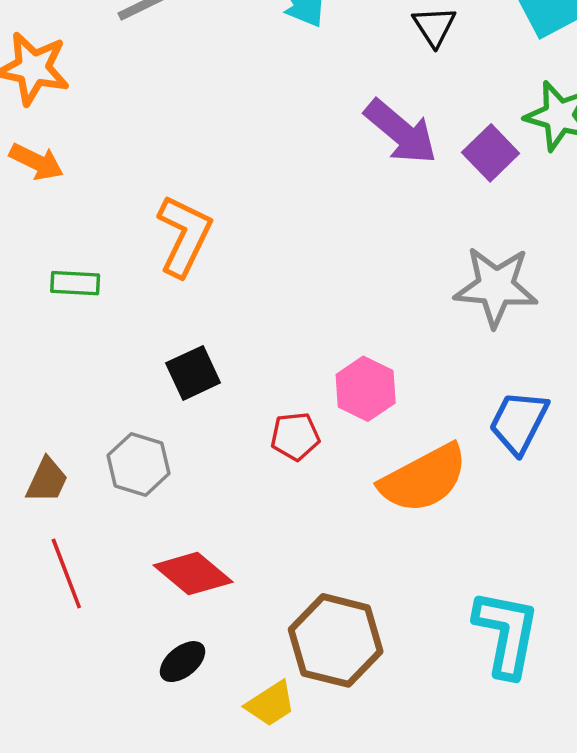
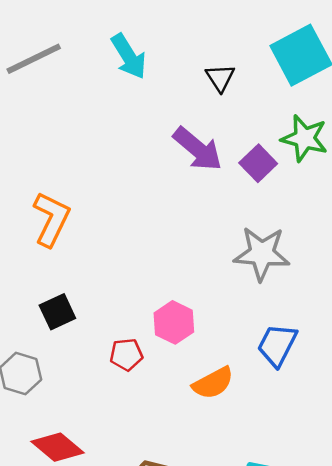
orange semicircle: (424, 479) -> (213, 383), size x0.7

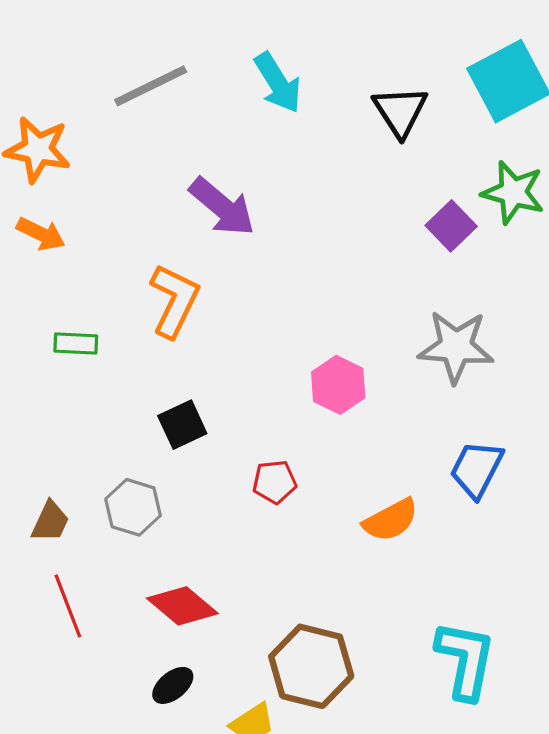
black triangle: (220, 78) -> (400, 111), size x1.4
purple arrow: (198, 149) -> (222, 207), moved
pink hexagon: (174, 322) -> (338, 385), moved

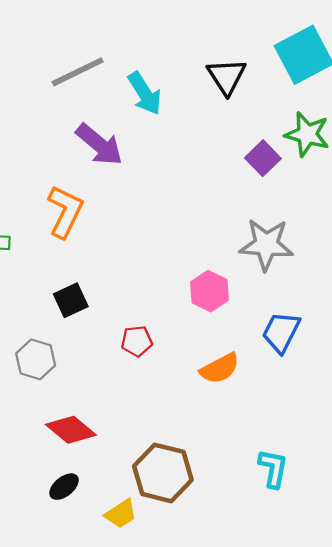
cyan arrow: (278, 83) -> (145, 93), moved
gray line: (151, 86) -> (78, 72), moved
pink hexagon: (338, 385) -> (209, 291), moved
cyan L-shape: (465, 660) -> (273, 468), size x0.7

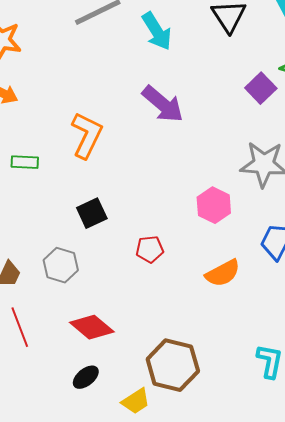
purple arrow: (99, 145) -> (163, 104), moved

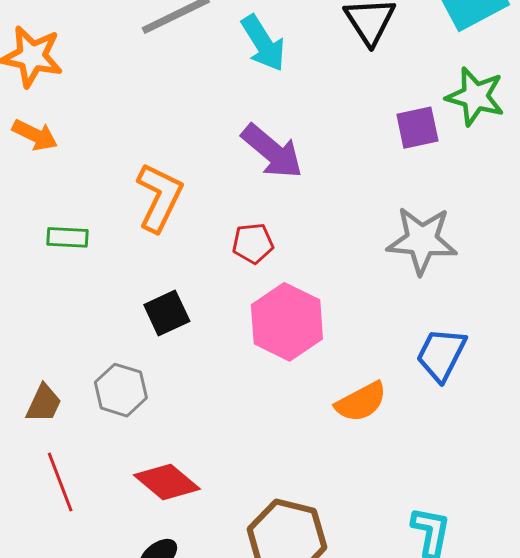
purple square: (261, 88) -> (417, 128), turned 32
pink hexagon: (214, 205) -> (287, 322), moved, size x1.4
red pentagon: (150, 249) -> (253, 243), moved

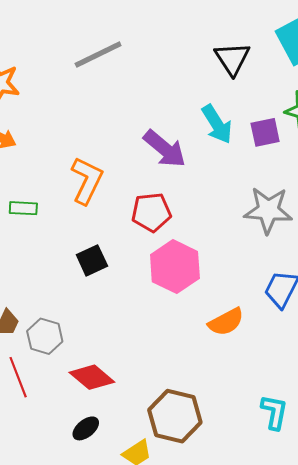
cyan arrow: (263, 43) -> (217, 124), moved
red pentagon: (253, 243) -> (151, 212), size x1.4
gray hexagon: (121, 390) -> (45, 336), moved

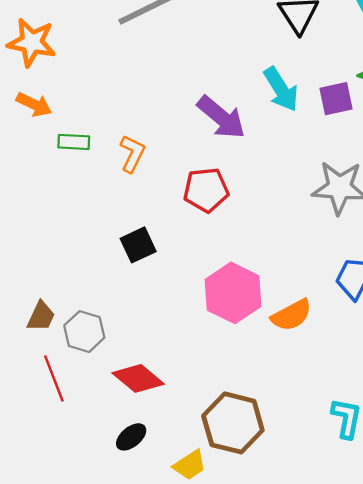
orange L-shape: (87, 181) -> (132, 154), size x0.7
green rectangle: (23, 208) -> (74, 142), moved
pink hexagon: (175, 267) -> (233, 293), moved

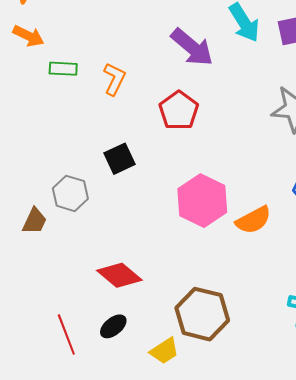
red pentagon: (206, 190) -> (179, 111), turned -30
gray hexagon: (84, 332) -> (70, 193), moved
red line: (54, 378) -> (66, 335), moved

